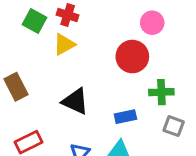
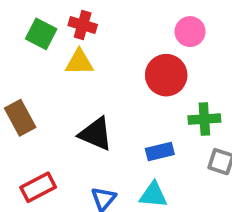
yellow triangle: (64, 44) -> (79, 62), turned 30

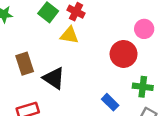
black triangle: (96, 134) -> (54, 78), moved
blue rectangle: (160, 151) -> (110, 102), turned 48

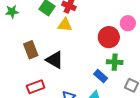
pink circle: (144, 29) -> (128, 23), moved
green cross: (143, 87) -> (115, 62), moved

